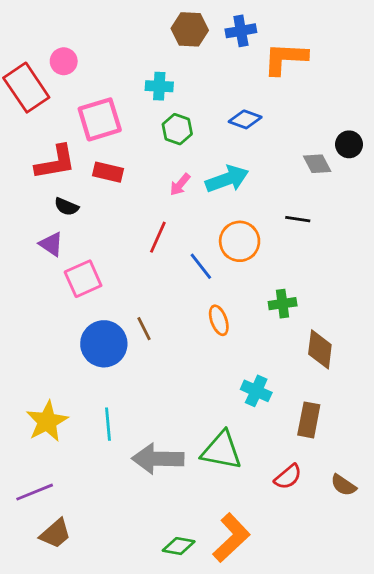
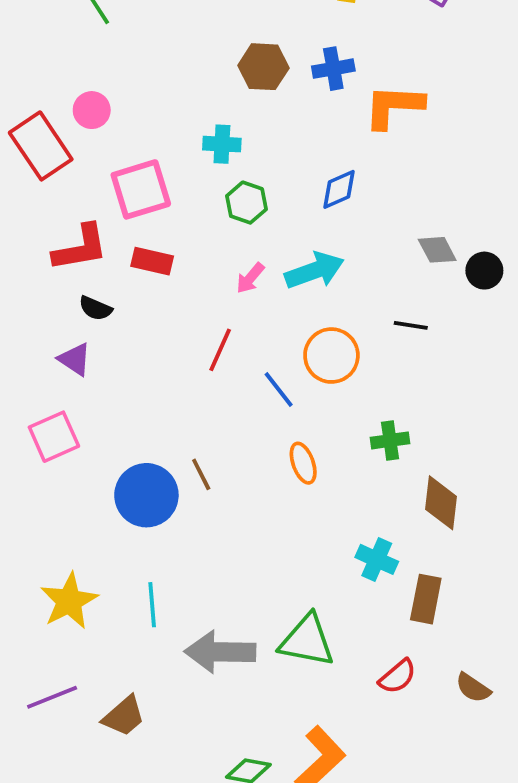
blue diamond: (245, 119) -> (339, 189), turned -44
black circle: (349, 144) -> (484, 271), moved
pink square: (83, 279) -> (54, 437), moved
cyan cross: (256, 391) -> (377, 559), moved
brown trapezoid: (55, 534) -> (124, 716), moved

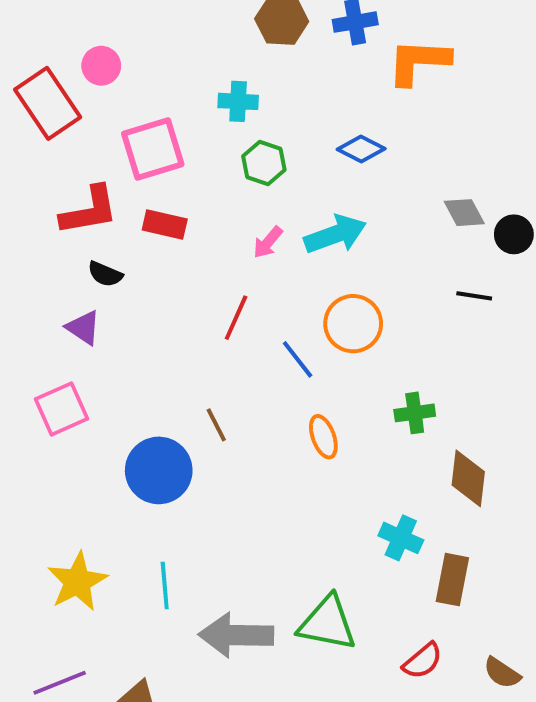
blue diamond: (339, 189) -> (361, 149), turned 51
black line: (411, 325) -> (474, 296), moved
brown line: (201, 474) -> (216, 425), moved

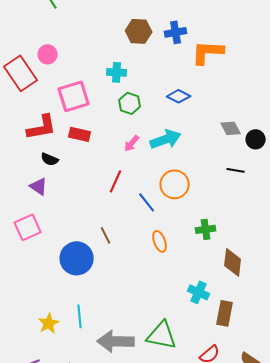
yellow star: (77, 582) -> (49, 323), moved, size x0.7

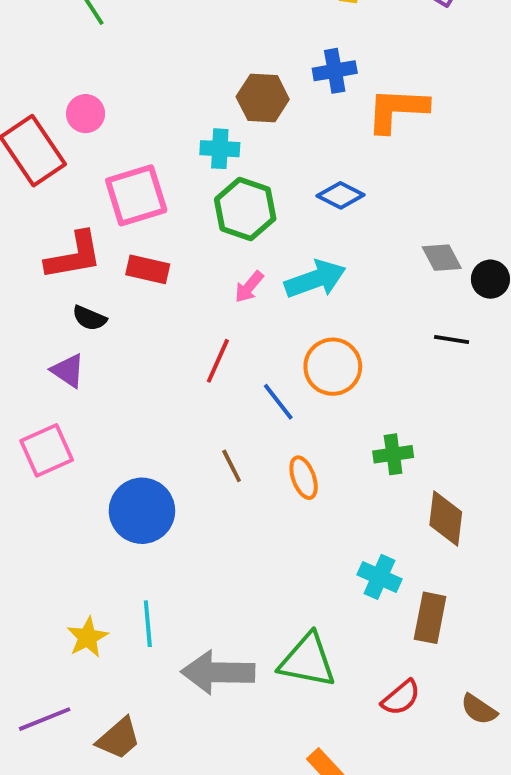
brown hexagon: (139, 31) -> (263, 98), moved
green hexagon: (130, 103) -> (245, 209), size x1.4
brown line: (106, 235) -> (232, 466), moved

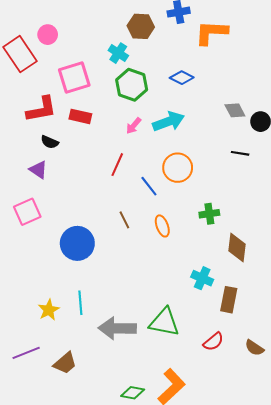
cyan cross: (220, 149) -> (118, 53), turned 30

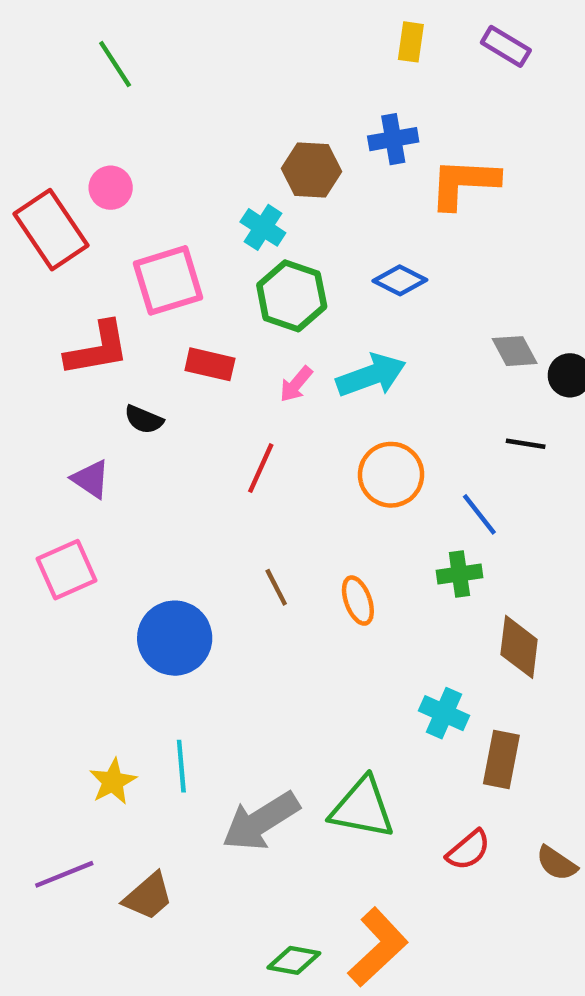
red rectangle: (80, 116) -> (210, 364), moved
black semicircle: (50, 142) -> (144, 419), moved
blue line: (149, 186) -> (479, 514), moved
gray arrow: (117, 328) -> (261, 821), turned -33

